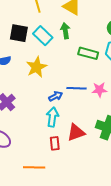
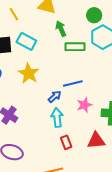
green arrow: (65, 31) -> (61, 29), moved
pink star: (99, 90) -> (84, 105), moved
red triangle: (76, 132) -> (96, 140), moved, turned 30

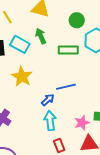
green circle: (94, 15) -> (77, 20), moved
green arrow: (61, 29) -> (41, 36), moved
pink star: (84, 105) -> (82, 123), moved

